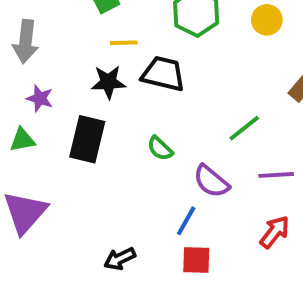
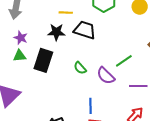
green triangle: (22, 140) -> (20, 56), moved
purple semicircle: (211, 181) -> (106, 76), moved
blue line: (186, 221) -> (91, 106), turned -35

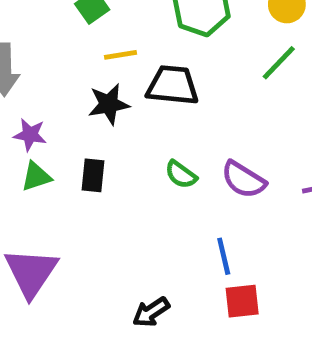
black rectangle: (43, 60) -> (93, 175), size x0.6
green line: (124, 61) -> (279, 63), moved

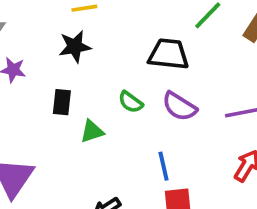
black trapezoid: (173, 85) -> (169, 54), moved
green triangle: (36, 177) -> (92, 131), moved

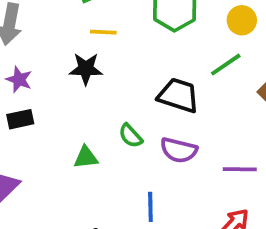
black rectangle: (62, 102) -> (20, 119), moved, turned 60
purple semicircle: (179, 106) -> (179, 150), turned -30

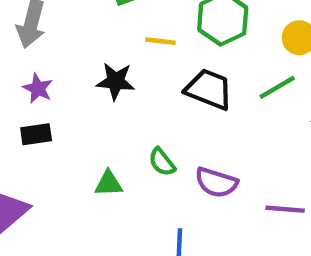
yellow line: (103, 32) -> (160, 41), moved
black trapezoid: (178, 95) -> (209, 89), moved

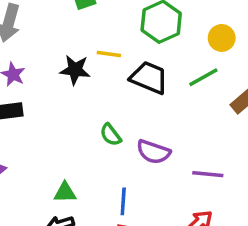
yellow line: (160, 41) -> (109, 54), moved
green triangle: (109, 183) -> (65, 193), moved

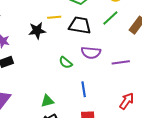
purple semicircle: (153, 152) -> (91, 53), moved
purple line: (208, 174) -> (121, 62), moved
blue line: (123, 201) -> (84, 89), moved

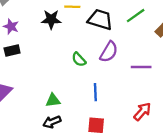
purple semicircle: (91, 53) -> (109, 52), turned -72

